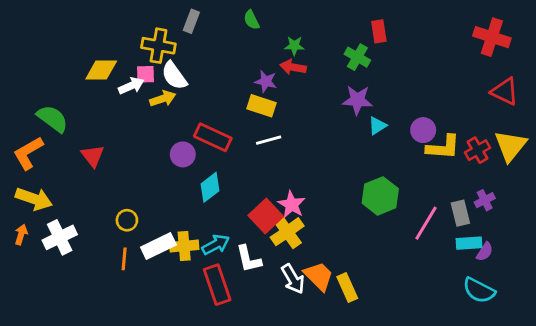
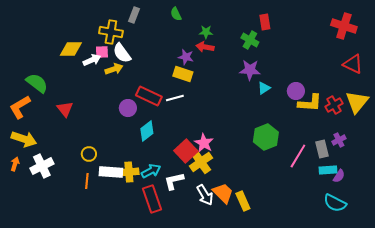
white line: (269, 140) -> (175, 98), moved
white rectangle: (158, 246) -> (111, 172), turned 30
white L-shape: (249, 259) -> (174, 181), turned 90

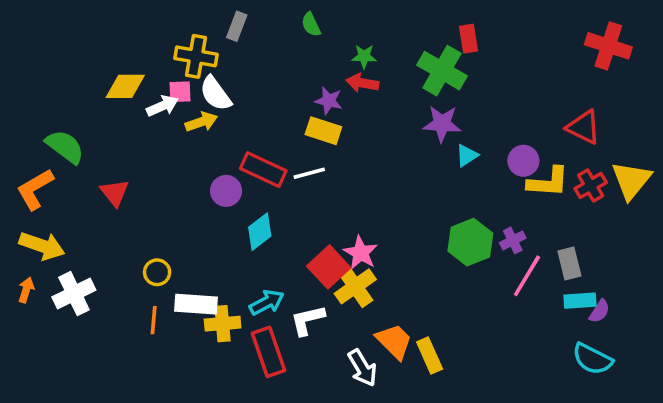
green cross: (250, 40) -> (442, 71), size x1.5
red triangle: (353, 64) -> (584, 127), moved
purple cross: (339, 140) -> (513, 240), moved
yellow cross: (129, 172) -> (223, 324), moved
white arrow: (205, 195) -> (362, 368), moved

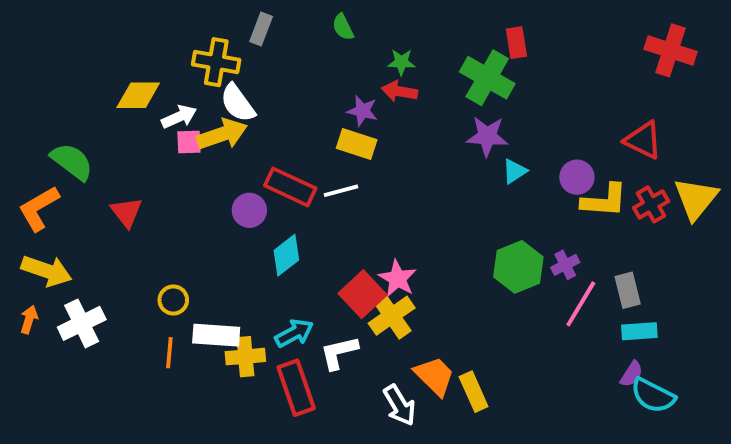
pink square: (180, 92) -> (189, 142), moved
yellow arrow: (201, 122) -> (222, 134), size x1.4
purple semicircle: (599, 311) -> (632, 374), moved

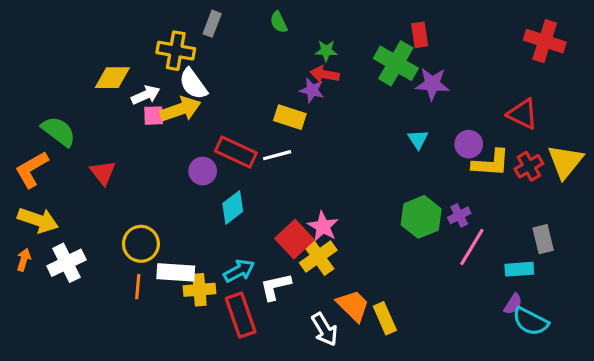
purple star: (362, 111) -> (312, 90), moved
purple star: (487, 136) -> (432, 84), moved
cyan triangle: (515, 171) -> (418, 139), turned -30
gray rectangle: (628, 290) -> (543, 239), moved
yellow circle: (173, 300) -> (141, 244), size x1.5

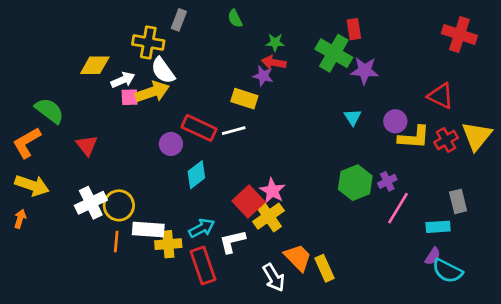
white cross: (66, 263) -> (91, 203), moved

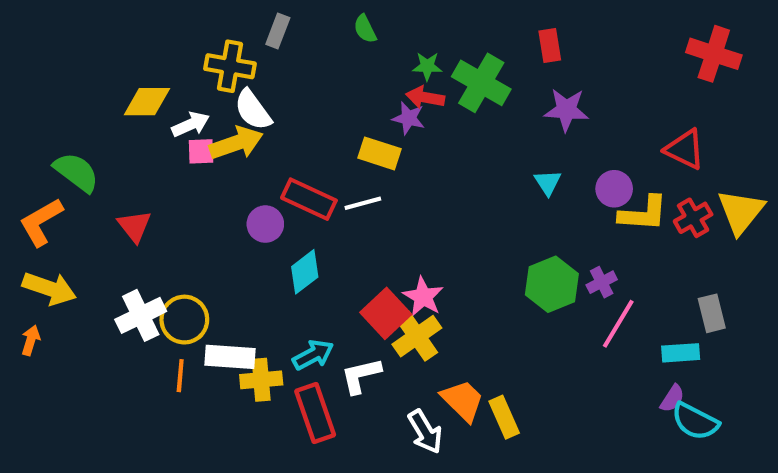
green cross: (334, 53) -> (481, 83), moved

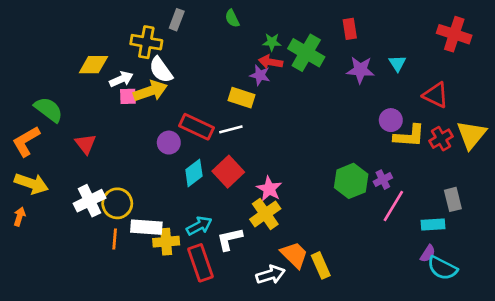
cyan triangle: (548, 183) -> (397, 63), moved
red square: (386, 313) -> (228, 172), moved
white arrow: (425, 432) -> (271, 275), turned -76

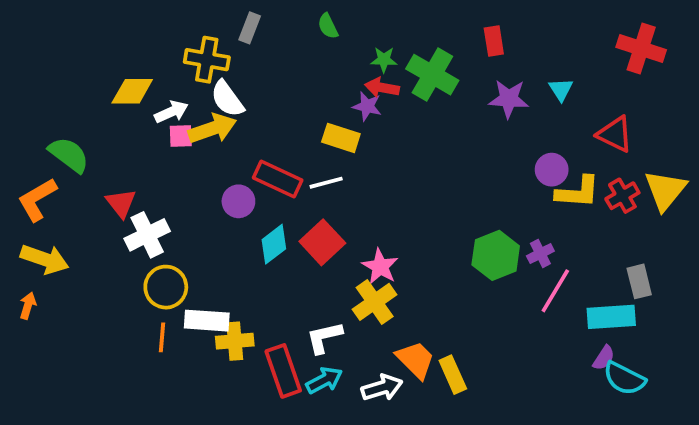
white cross: (90, 201) -> (147, 235), moved
cyan rectangle: (433, 224) -> (611, 317), size x1.4
cyan arrow: (199, 226) -> (324, 380), moved

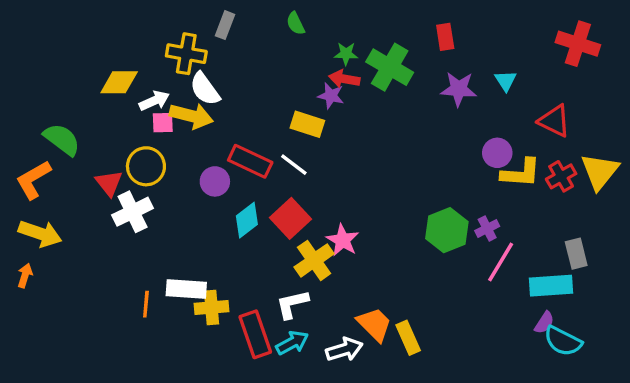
yellow arrow: (212, 129) -> (191, 116), turned 33
white line: (326, 183) -> (294, 165), turned 52
yellow circle: (166, 287) -> (146, 166), moved
yellow cross: (375, 302) -> (314, 260), moved

